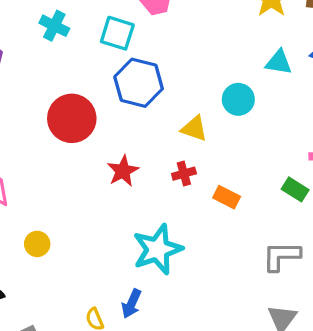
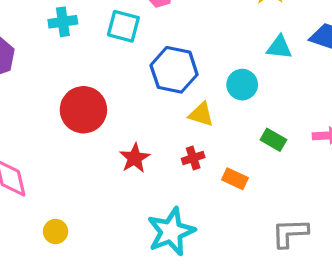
cyan cross: (54, 26) -> (63, 22), turned -32
blue hexagon: (139, 83) -> (174, 70), moved
green rectangle: (295, 189) -> (273, 140), moved

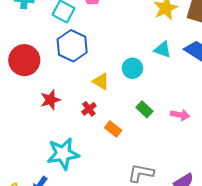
blue hexagon: (174, 70) -> (72, 46), moved
red cross: (193, 158) -> (89, 109), turned -32

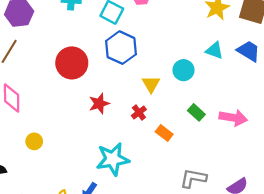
yellow triangle: (101, 81) -> (151, 84), turned 30
pink arrow: (180, 115) -> (233, 118), size x1.4

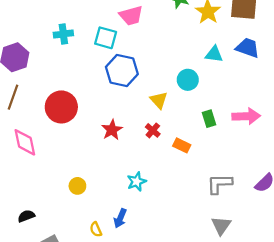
red circle: (72, 63) -> (61, 107), moved
green rectangle: (196, 112) -> (209, 119), turned 42
yellow circle: (34, 141) -> (77, 186), moved
cyan star: (113, 159) -> (137, 182), size x0.6

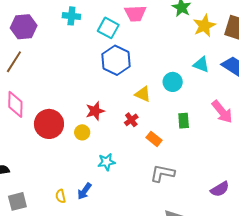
yellow triangle: (159, 100) -> (143, 94), turned -36
red circle: (61, 107) -> (49, 124), moved
pink arrow: (246, 116) -> (222, 112), moved, turned 40
gray L-shape: (219, 184) -> (162, 173), moved
yellow circle: (77, 186) -> (82, 132), moved

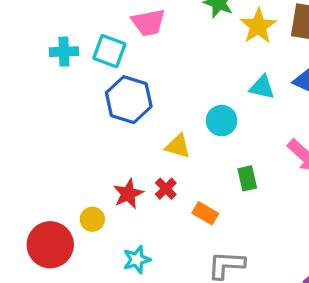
cyan cross: (71, 16) -> (64, 52), moved
red star: (95, 111) -> (128, 194), moved
red circle: (49, 124) -> (50, 245), moved

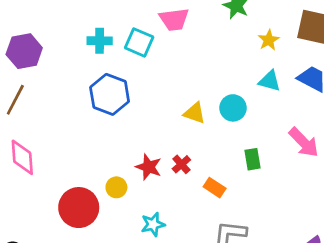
yellow star: (258, 26) -> (269, 40), moved, size x0.7
blue hexagon: (129, 100) -> (110, 94), moved
yellow triangle: (178, 146) -> (195, 113), moved
red star: (128, 194) -> (149, 167), turned -30

